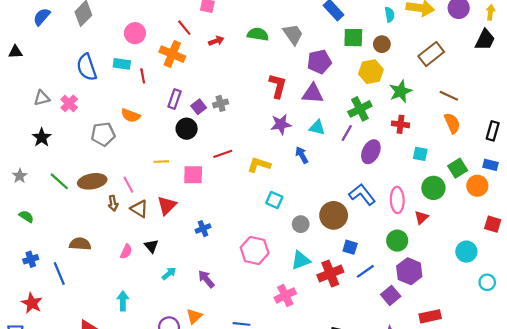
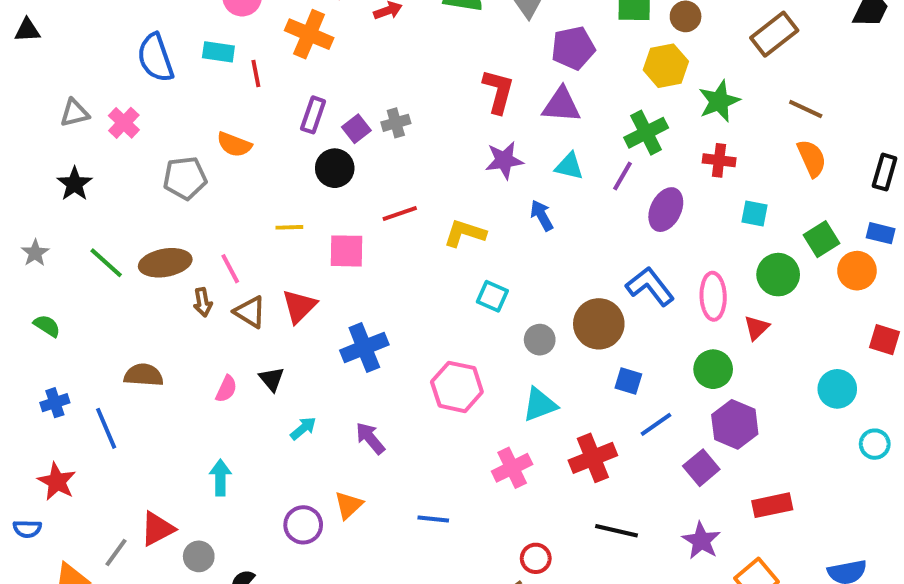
blue cross: (203, 229) -> (364, 347), size x1.6
red cross: (330, 274) -> (593, 458), moved

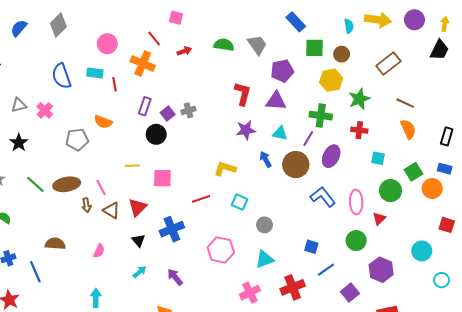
green cross: (646, 133) -> (321, 116), turned 35
red line: (400, 213) -> (201, 199), moved
brown circle: (599, 324) -> (296, 165), moved
black triangle: (272, 379) -> (139, 241), moved
purple hexagon: (735, 424) -> (381, 270), moved

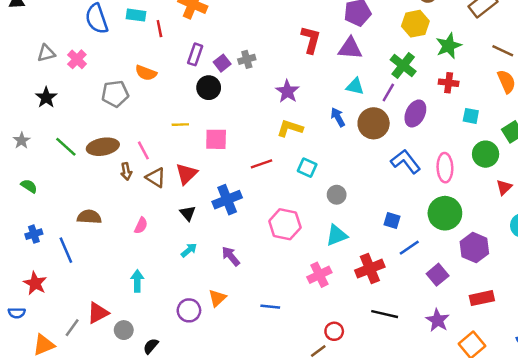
green cross: (321, 116) -> (403, 65), turned 30
purple star: (246, 130) -> (287, 91), moved, turned -30
red triangle: (379, 219) -> (504, 187), moved
green circle: (356, 241) -> (445, 213), size x1.4

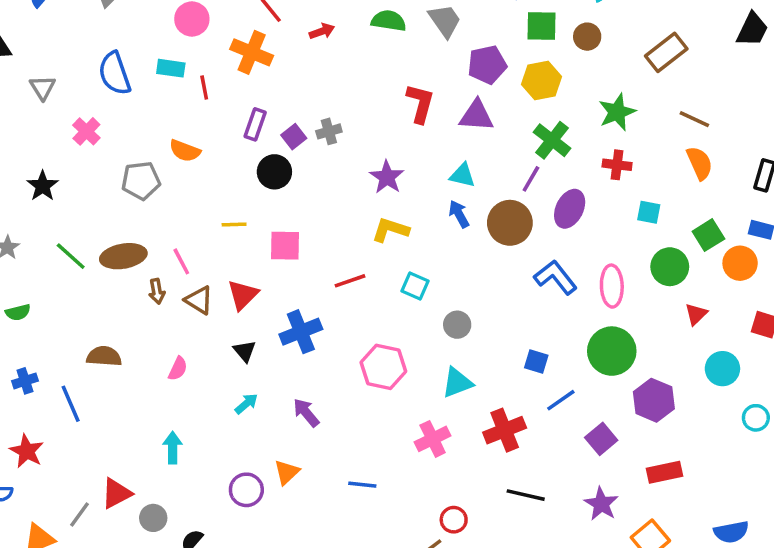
yellow hexagon: (415, 24) -> (542, 80), moved
gray triangle: (46, 53) -> (43, 88), moved, turned -48
cyan triangle: (355, 86) -> (462, 175), moved
green semicircle: (29, 186) -> (18, 312), turned 133

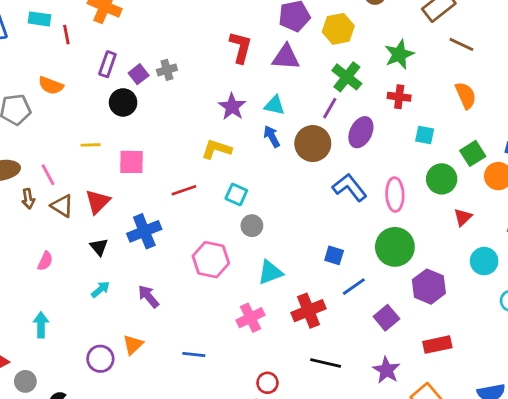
brown line: (694, 119) -> (461, 44), moved
purple star: (387, 177) -> (232, 107), moved
gray circle: (457, 325) -> (252, 226), moved

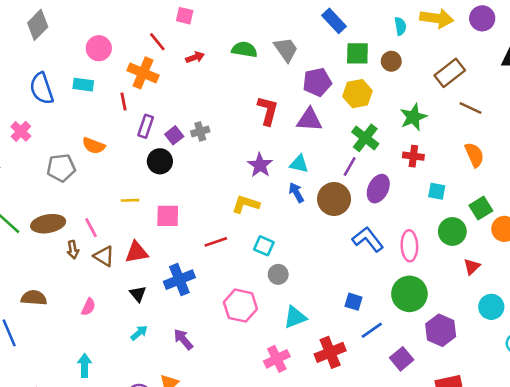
red line: (66, 35) -> (123, 102), moved
red triangle: (98, 202) -> (136, 252), turned 35

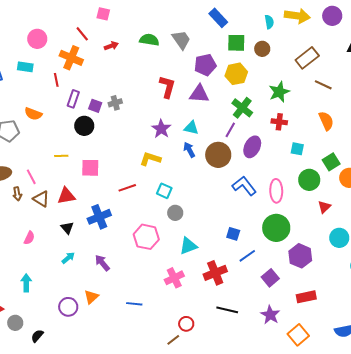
purple square: (174, 135) -> (95, 106), turned -32

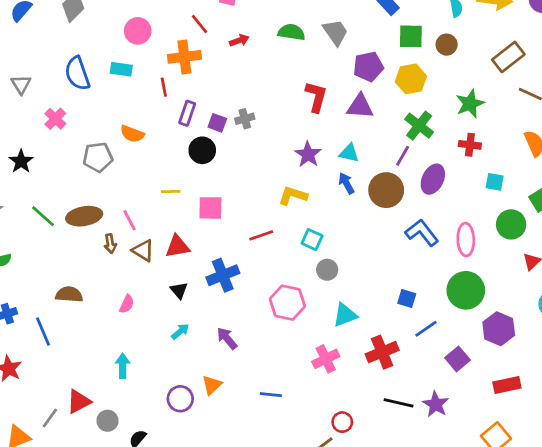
orange cross: (71, 58) -> (184, 57), turned -30
purple star: (270, 315) -> (436, 404), moved

